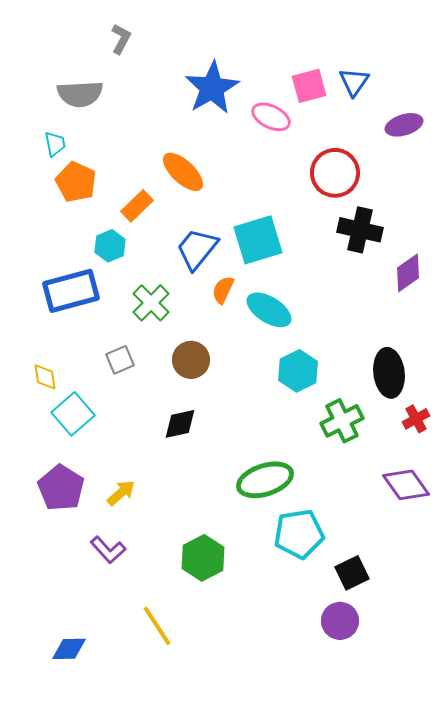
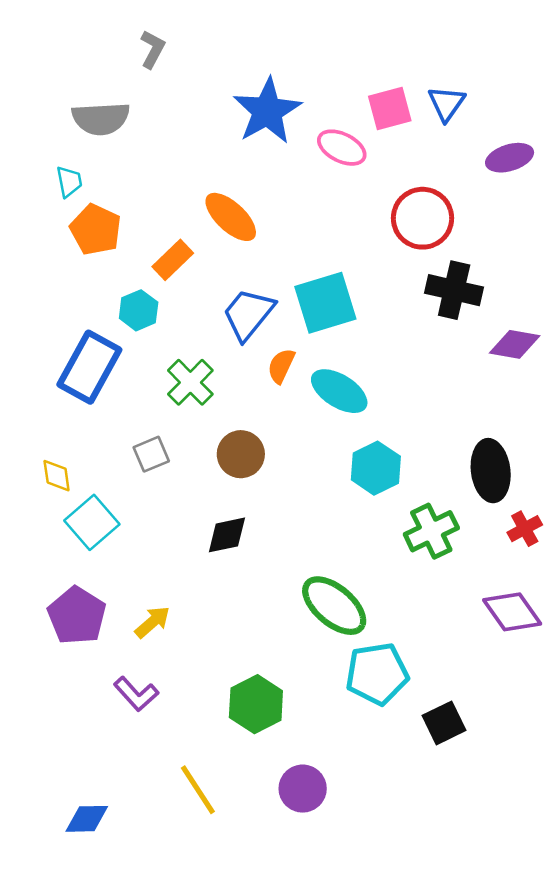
purple diamond: (408, 273) -> (515, 344), turned 45
blue rectangle: (71, 291) -> (89, 367), turned -46
green ellipse: (265, 480) -> (334, 606), turned 58
purple circle: (340, 621) -> (303, 789), moved

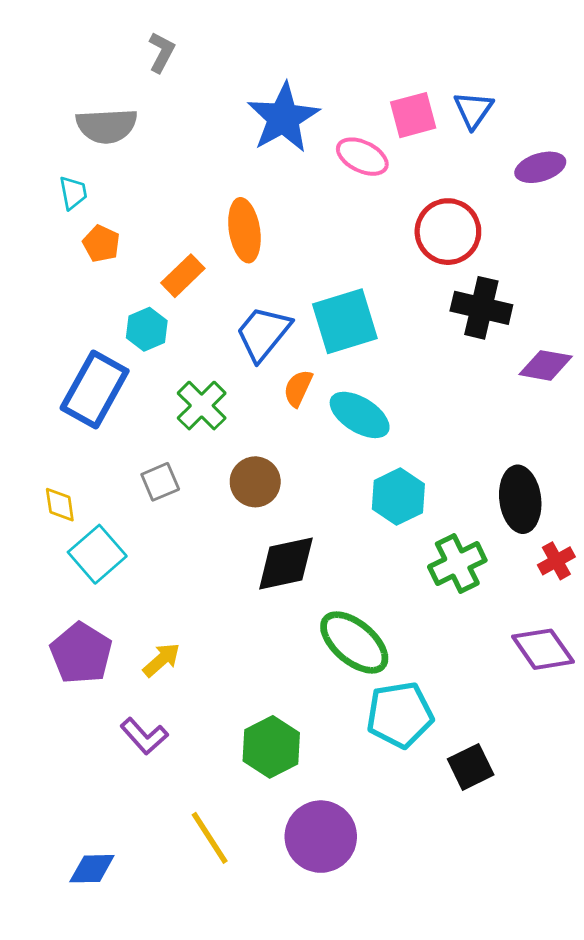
orange ellipse: (231, 217) -> (244, 230), turned 38
orange pentagon: (96, 230) -> (101, 244), size x0.7
black diamond: (227, 535) -> (286, 564), moved, size x1.4
purple circle: (303, 789) -> (321, 837), size x1.4

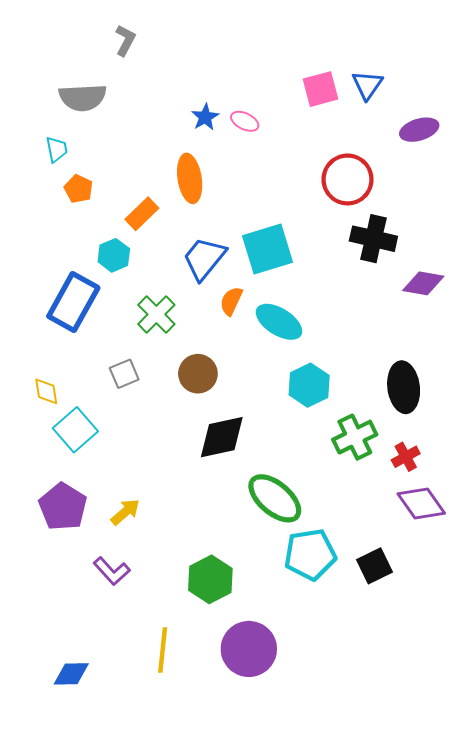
blue star: (283, 118) -> (205, 117), moved, size x0.5
pink ellipse: (362, 157) -> (245, 121), moved, size x0.7
red cross: (556, 561) -> (406, 457), moved
black square: (471, 767) -> (375, 566), moved
yellow line: (210, 838) -> (163, 650), turned 39

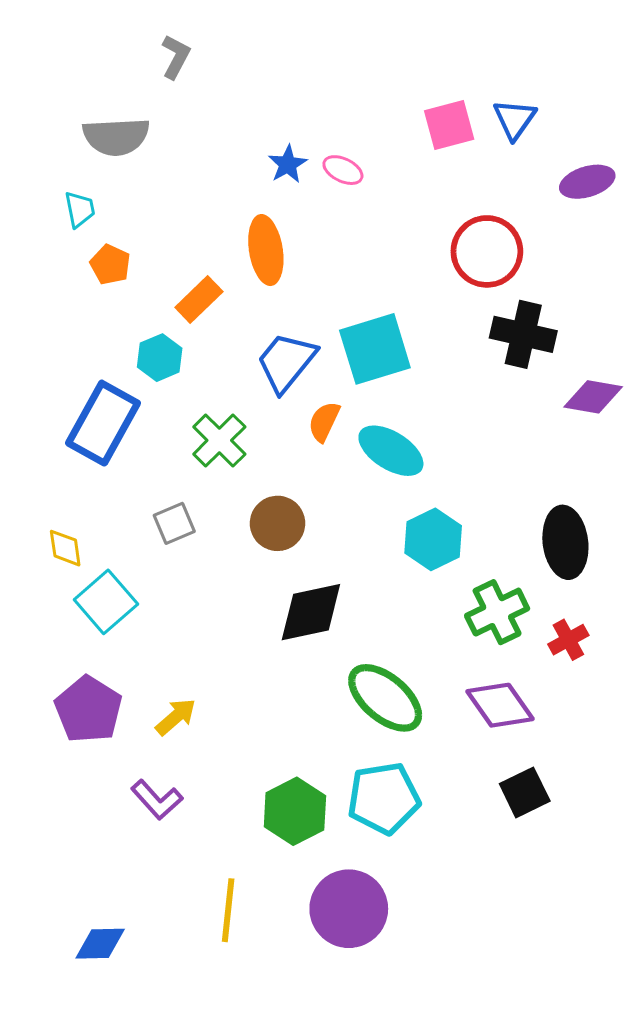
purple diamond: (421, 504) -> (500, 705), moved
cyan pentagon: (310, 554) -> (384, 798), moved

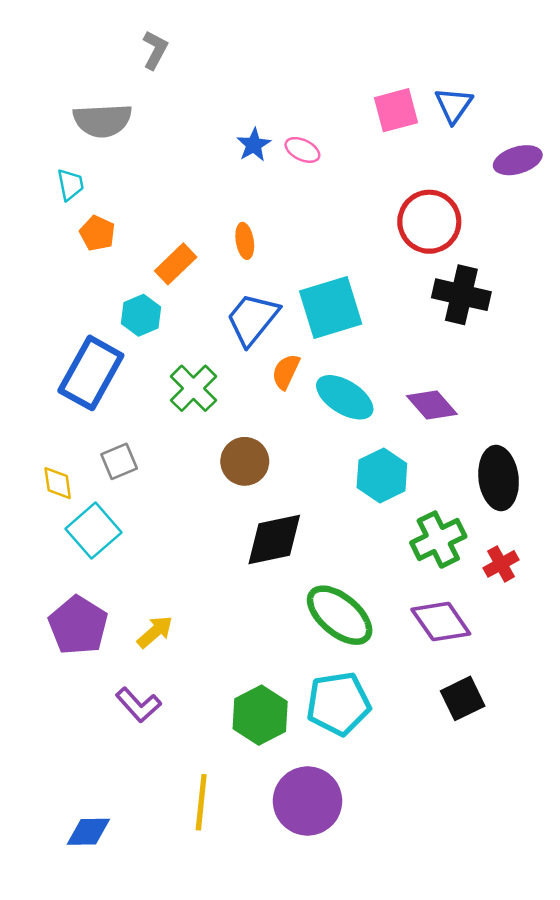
orange ellipse: (266, 250) -> (245, 241), moved, size x0.6
purple diamond: (593, 397) -> (432, 405), moved, turned 39
gray square: (174, 523) -> (119, 461), moved

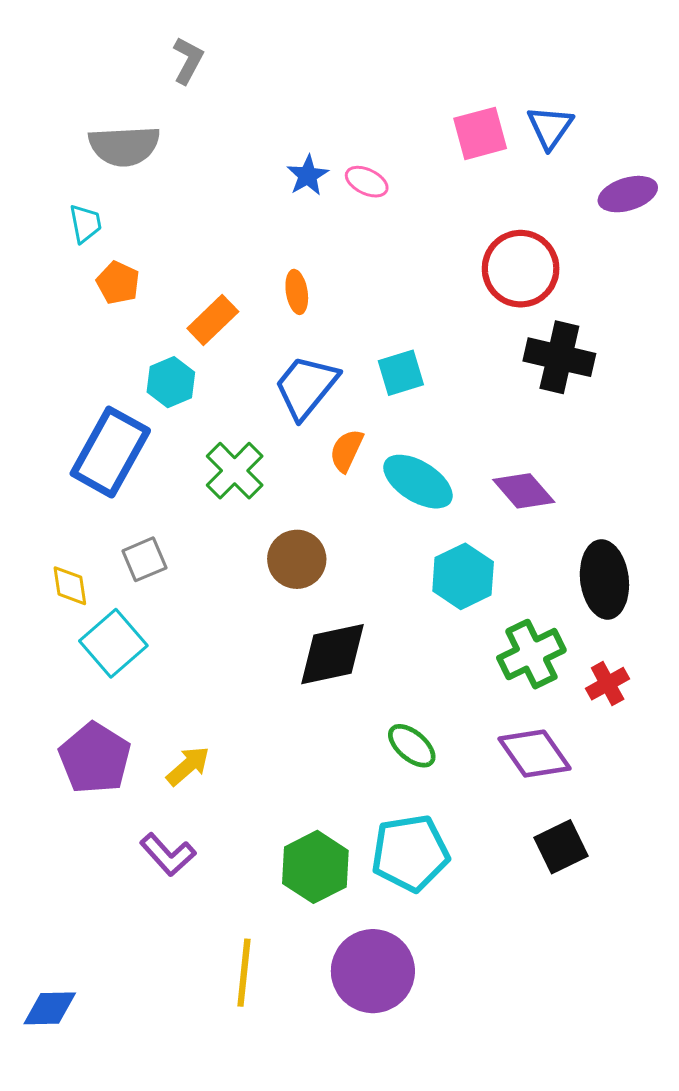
cyan square: (331, 308) -> (401, 373), size x0.6
green ellipse: (340, 615) -> (412, 746), size x0.6
blue diamond: (88, 832) -> (50, 1008), moved

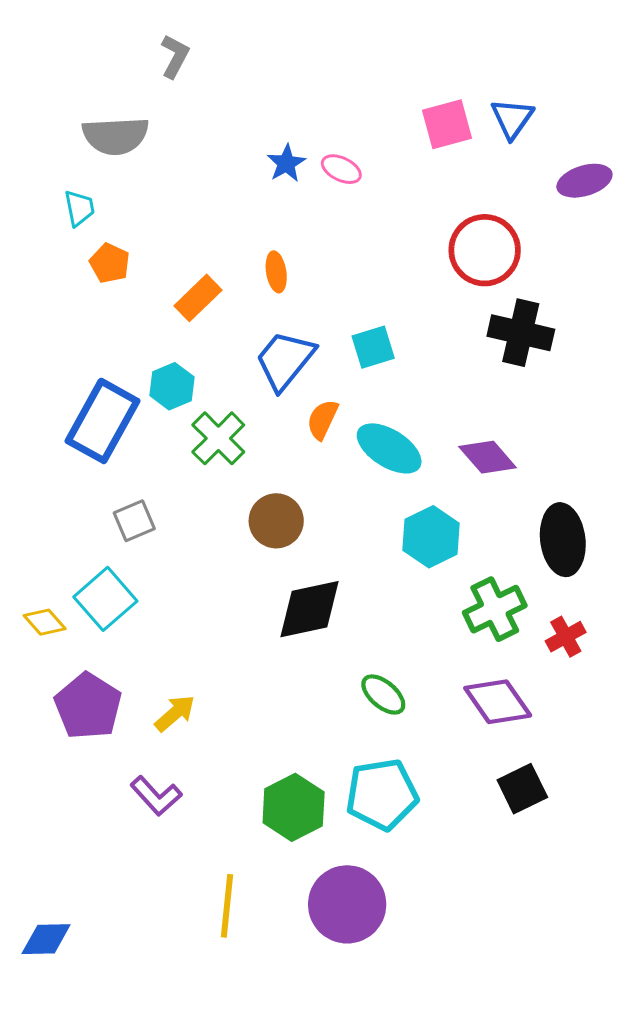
cyan hexagon: (171, 382) -> (172, 386), moved
yellow diamond: (70, 586) -> (45, 622), moved, turned -33

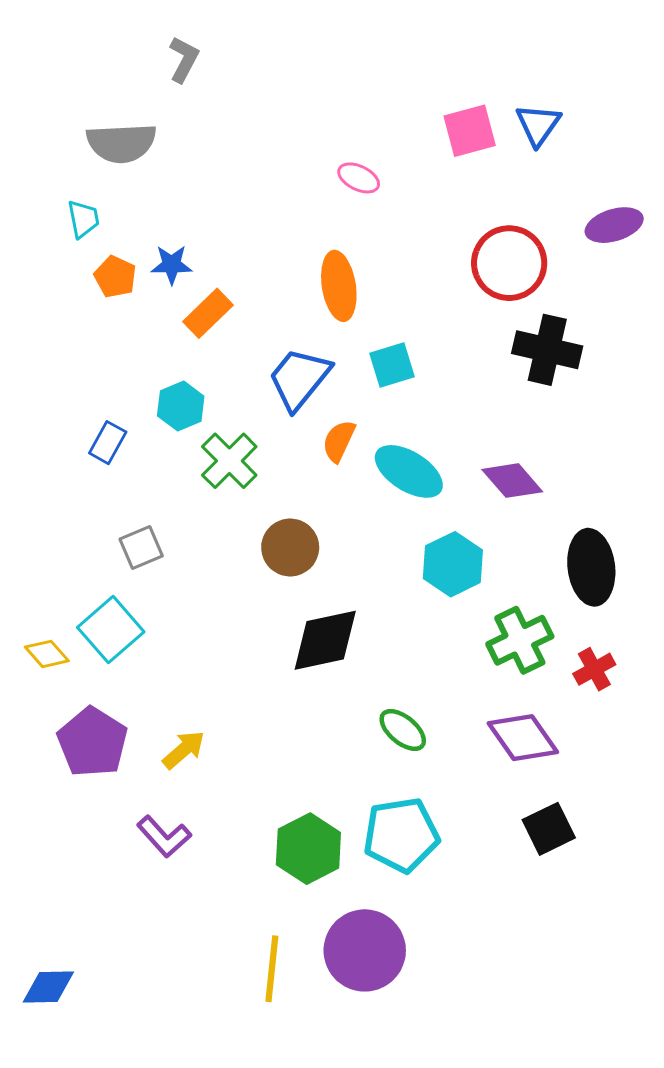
blue star: (286, 163) -> (172, 265), moved, turned 30
purple ellipse: (584, 181) -> (614, 225), moved
orange ellipse: (276, 272) -> (339, 286), moved, size x1.6
blue rectangle: (103, 421) -> (108, 443), size x0.5
yellow line: (227, 906) -> (272, 969), moved

